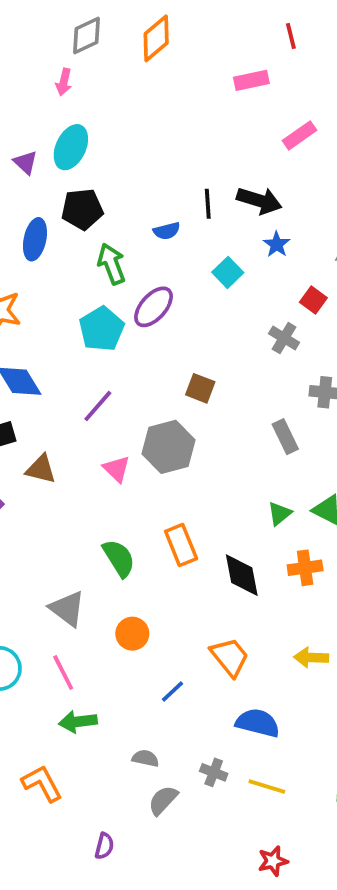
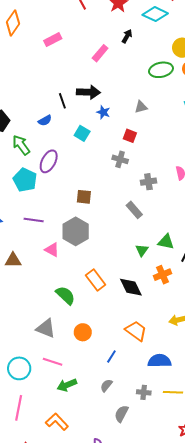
pink rectangle: (251, 80) -> (53, 40), moved
purple line: (98, 406) -> (34, 220), turned 72
pink line: (63, 672) -> (53, 362), turned -30
gray semicircle: (145, 758) -> (106, 385), moved, turned -48

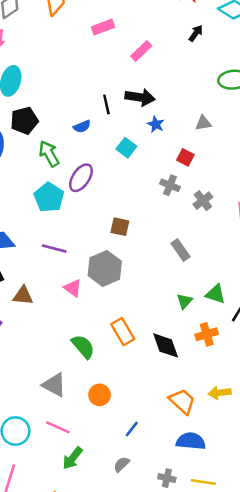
pink rectangle: (100, 53) -> (141, 51), moved
gray cross: (148, 182) -> (203, 201), moved, turned -35
orange trapezoid: (136, 331) -> (182, 401), moved
green arrow: (67, 385) -> (73, 458), turned -36

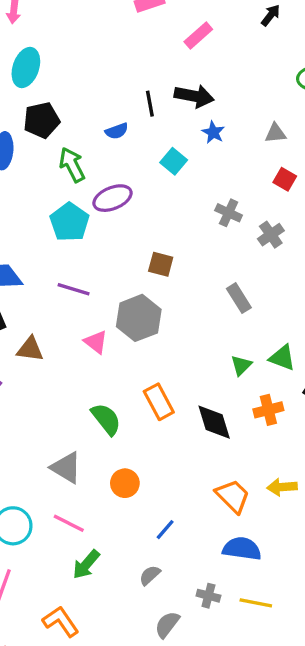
red square: (185, 157) -> (285, 179), moved
purple ellipse: (81, 178) -> (112, 198), turned 32

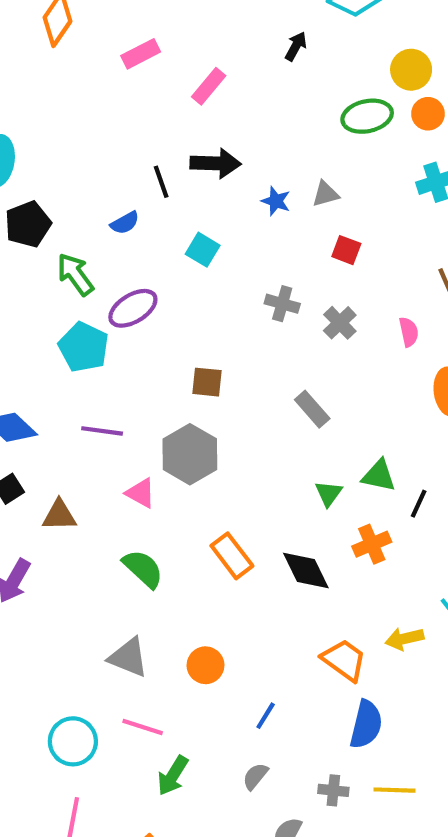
blue star: (213, 132) -> (276, 201), moved
green semicircle: (106, 419) -> (143, 569), moved
blue semicircle: (242, 549) -> (366, 724), turned 105

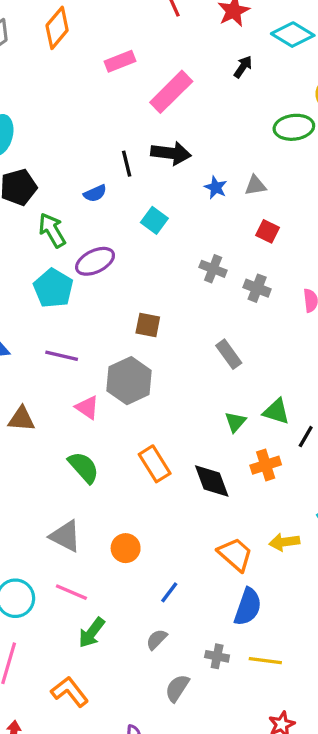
pink rectangle: (209, 86) -> (171, 92), size x1.5
gray cross: (340, 323) -> (257, 288), turned -30

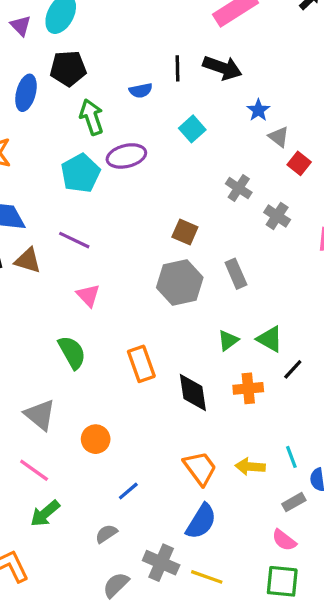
gray triangle: (255, 186) -> (279, 137), moved, turned 35
brown square: (148, 325) -> (185, 232), moved
gray hexagon: (129, 381) -> (180, 283), moved
brown triangle: (22, 419) -> (28, 260), moved
gray cross: (217, 656) -> (161, 563), size x1.5

